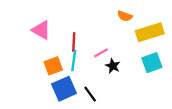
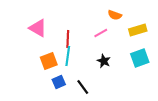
yellow rectangle: (150, 32) -> (138, 30), size x0.7
pink line: (101, 53) -> (101, 33), moved
blue square: (64, 89) -> (59, 82), size x0.6

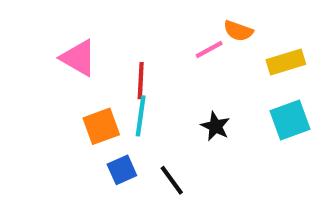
pink line: (101, 33) -> (209, 50), moved

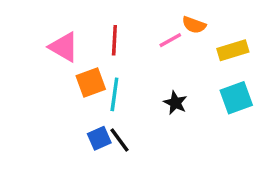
red line: (141, 81) -> (114, 40), moved
orange square: (101, 126) -> (91, 82), moved
black line: (172, 180) -> (120, 140), moved

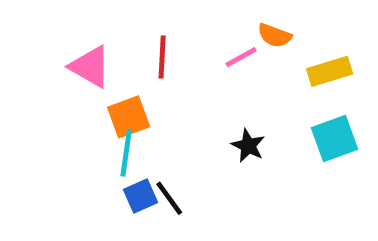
cyan line: (114, 94) -> (126, 153), moved

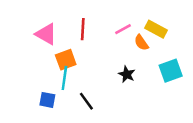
orange semicircle: (275, 36) -> (141, 43), moved, turned 35
yellow rectangle: (330, 71) -> (156, 29), moved, turned 45
blue square: (141, 196) -> (47, 100), moved, turned 35

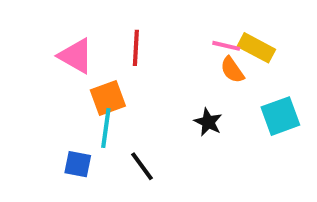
pink line: (123, 29) -> (226, 46), moved, turned 42

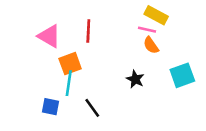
yellow rectangle: (256, 48) -> (156, 15), moved

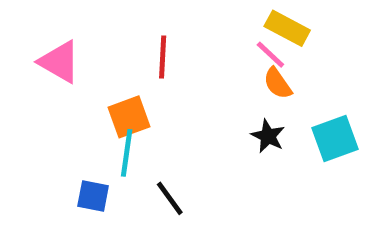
pink line: (147, 30) -> (270, 55), turned 30
pink triangle: (49, 36) -> (59, 62), moved
black star: (135, 79) -> (268, 136), moved

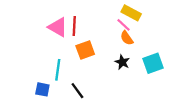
pink triangle: (59, 62) -> (58, 27), moved
orange square: (129, 117) -> (85, 50), moved

